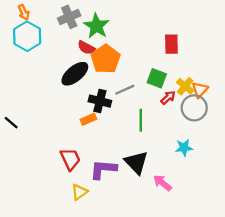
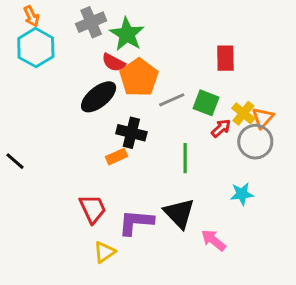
gray line: (125, 90) -> (172, 100), moved

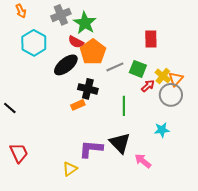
cyan hexagon: (36, 48) -> (34, 43), moved
red trapezoid: (93, 209) -> (19, 153), moved

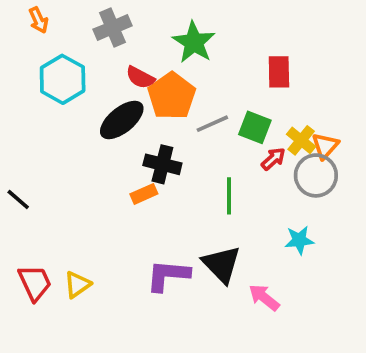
green star: (85, 23) -> (194, 42), moved
yellow triangle: (70, 169) -> (77, 285), moved

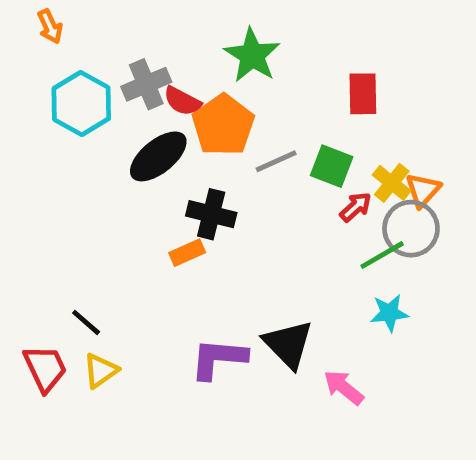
gray cross: (112, 28) -> (146, 84), moved
green line: (229, 196) -> (382, 255), moved, turned 60
black line: (18, 199) -> (86, 322), moved

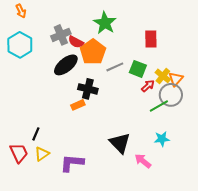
cyan hexagon: (81, 103) -> (20, 45), moved
cyan star: (389, 313) -> (162, 139), moved
black line: (86, 322) -> (36, 134), turned 72
purple L-shape: (218, 359) -> (72, 163), moved

